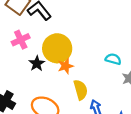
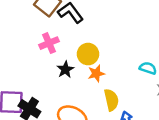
yellow circle: (57, 48) -> (88, 54), size x0.7

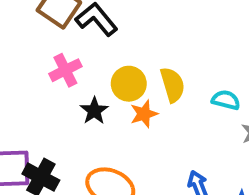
yellow semicircle: (111, 100) -> (172, 85), moved

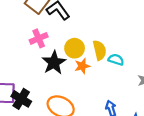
cyan semicircle: (226, 100) -> (116, 60), moved
black star: (94, 111) -> (54, 63), size x1.5

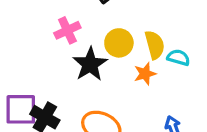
orange star: (82, 66) -> (145, 74), moved

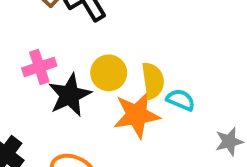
pink cross: (67, 30) -> (39, 67), moved
orange star: (145, 74) -> (137, 115), size x1.6

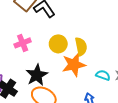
black star: (70, 95) -> (37, 75), moved
cyan semicircle: (181, 100) -> (103, 75), moved

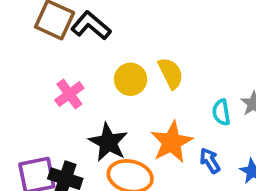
orange star: (74, 65) -> (172, 142), moved
cyan semicircle: (103, 75) -> (221, 112), turned -104

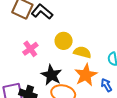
yellow semicircle: (171, 73) -> (82, 52), moved, turned -48

